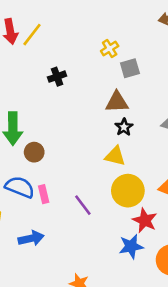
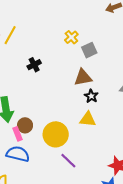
yellow circle: (128, 191) -> (56, 134), moved
pink rectangle: (44, 194) -> (18, 134), moved

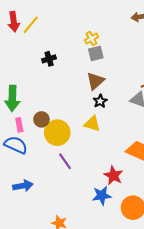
gray square: (89, 50) -> (96, 53), moved
brown triangle: (83, 78) -> (95, 81), turned -42
brown circle: (25, 125) -> (41, 119), moved

